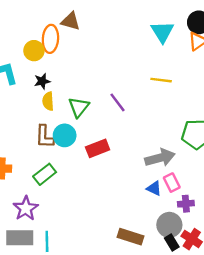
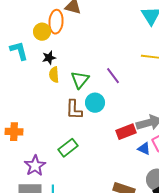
cyan circle: (65, 135) -> (95, 103), moved
brown L-shape: (45, 137) -> (74, 110), moved
red rectangle: (98, 148) -> (126, 132), moved
green rectangle: (45, 174) -> (68, 148), moved

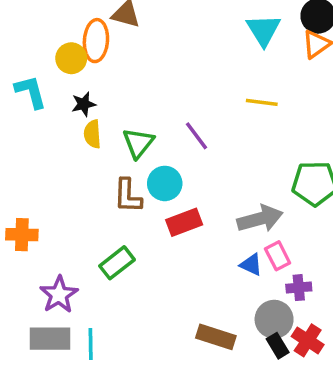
red rectangle: (126, 132) -> (184, 222), moved

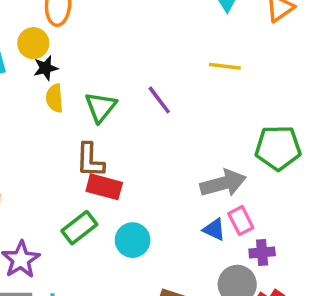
yellow circle: (71, 58) -> (33, 43), moved
cyan circle: (165, 183) -> (133, 240), moved
red rectangle: (184, 222) -> (104, 187), moved, turned 36

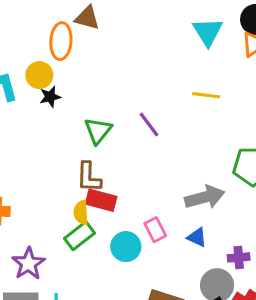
yellow semicircle: (55, 98) -> (81, 213), moved
pink rectangle: (241, 221) -> (155, 230), moved

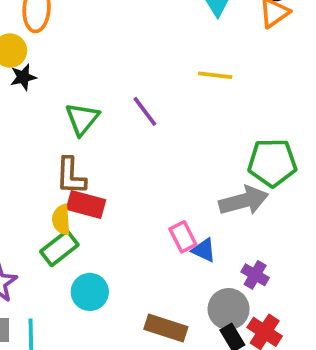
gray arrow: (205, 197) -> (244, 201), moved
pink rectangle: (155, 230) -> (183, 237), moved
cyan circle: (126, 247) -> (90, 292), moved
purple cross: (239, 257) -> (255, 275), turned 35

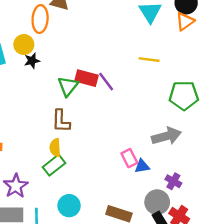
green pentagon: (272, 163) -> (184, 96), moved
red rectangle: (86, 204) -> (86, 78), moved
blue triangle: (204, 250) -> (142, 166), turned -35
cyan circle: (90, 292) -> (69, 206), moved

